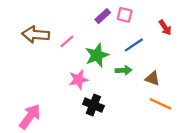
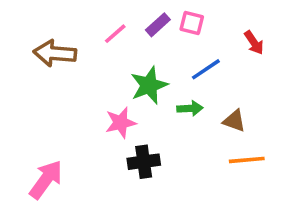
pink line: (67, 41) -> (115, 34), moved
orange line: (160, 104) -> (247, 160), turned -30
black cross: (93, 105) -> (144, 162), turned -30

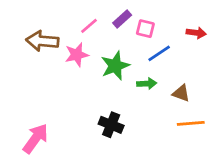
pink square: (192, 23) -> (145, 29), moved
red arrow: (254, 43) -> (196, 33), turned -48
pink star: (121, 123) -> (77, 55), moved
black cross: (144, 162) -> (111, 125), turned 30

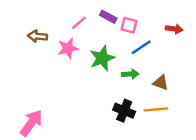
purple rectangle: (122, 19) -> (108, 17), turned 70
brown arrow: (42, 41) -> (37, 36), size x0.7
orange line: (191, 123) -> (156, 109), moved
black cross: (111, 125) -> (124, 111), moved

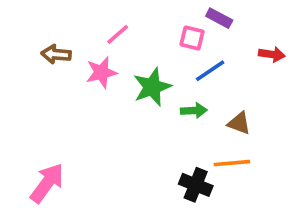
purple rectangle: (108, 17) -> (219, 18), moved
red arrow: (174, 29) -> (272, 54), moved
black cross: (124, 111) -> (196, 185), moved

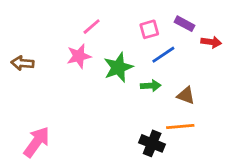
purple rectangle: (219, 18) -> (184, 24), moved
pink square: (192, 38) -> (149, 29), turned -30
brown arrow: (56, 54) -> (23, 63), moved

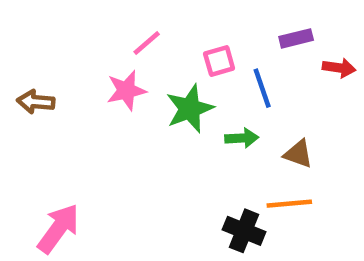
purple rectangle: (184, 24) -> (296, 38), turned -42
pink square: (149, 29) -> (219, 61), moved
blue line: (163, 55) -> (262, 88), turned -75

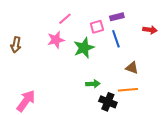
purple rectangle: (296, 38) -> (117, 17), moved
brown arrow: (36, 102) -> (16, 45), turned -84
green arrow: (242, 138) -> (93, 84), moved

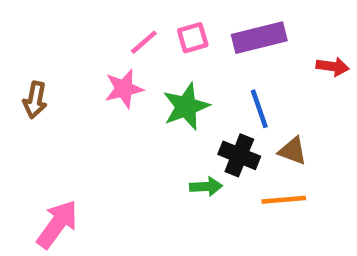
purple rectangle: (117, 17) -> (259, 38), size x1.6
pink square: (97, 27) -> (193, 38), moved
blue line: (116, 39) -> (259, 109), moved
black cross: (108, 102) -> (239, 155), moved

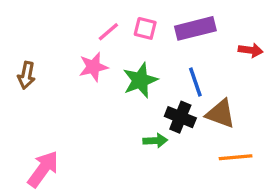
pink square: (193, 38) -> (145, 28), turned 30
brown triangle: (293, 151) -> (220, 114), size x1.4
orange line: (284, 200) -> (236, 157), moved

